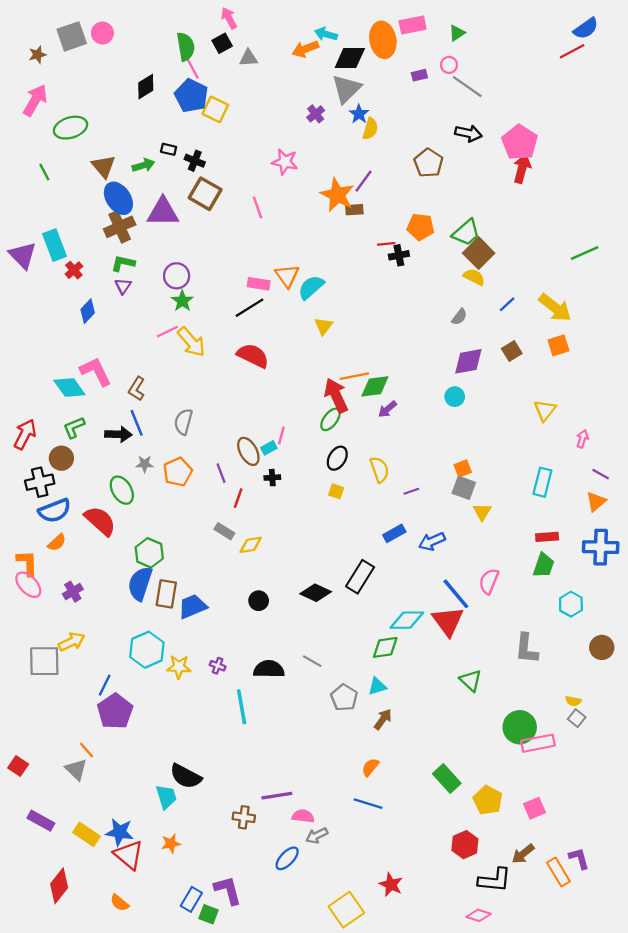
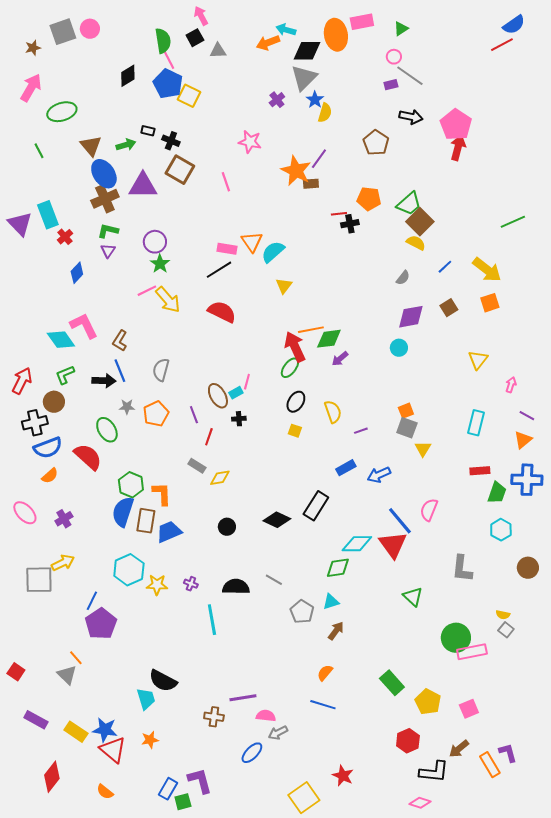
purple rectangle: (419, 75) -> (391, 85), moved
orange L-shape: (27, 563) -> (162, 494), moved
green trapezoid: (544, 565) -> (497, 493), moved
green square: (208, 914) -> (183, 802), turned -36

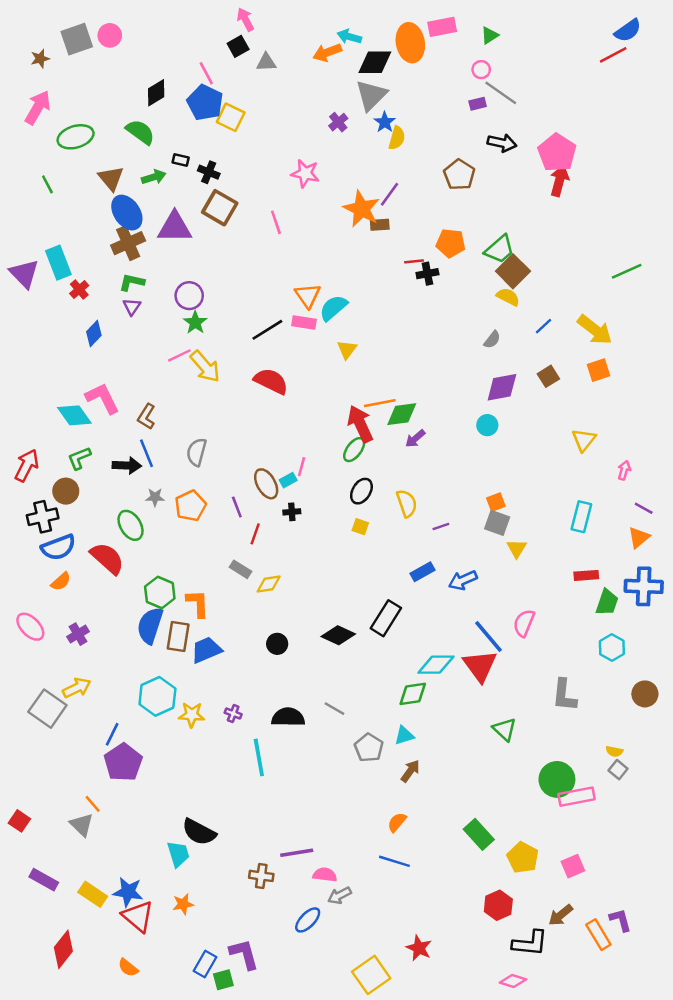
green semicircle: (163, 41) -> (140, 132), moved, turned -45
pink rectangle: (227, 249) -> (304, 322), moved
gray square: (39, 580) -> (47, 709), turned 36

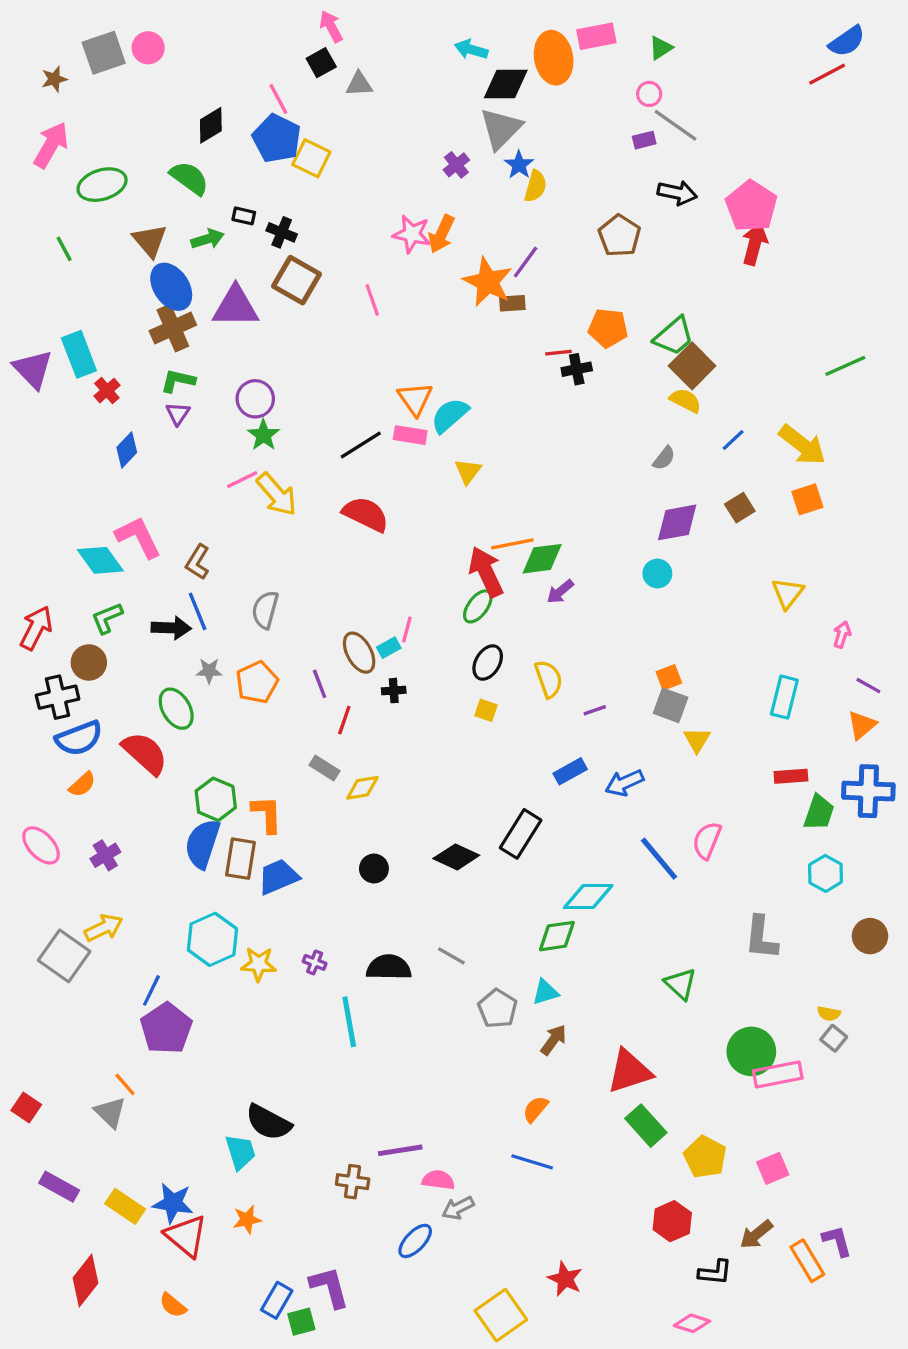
orange arrow: (327, 52) -> (442, 234), moved, turned -44
red triangle: (480, 666) -> (629, 1071), moved, turned 48
black L-shape: (530, 943) -> (715, 1272), size x0.7

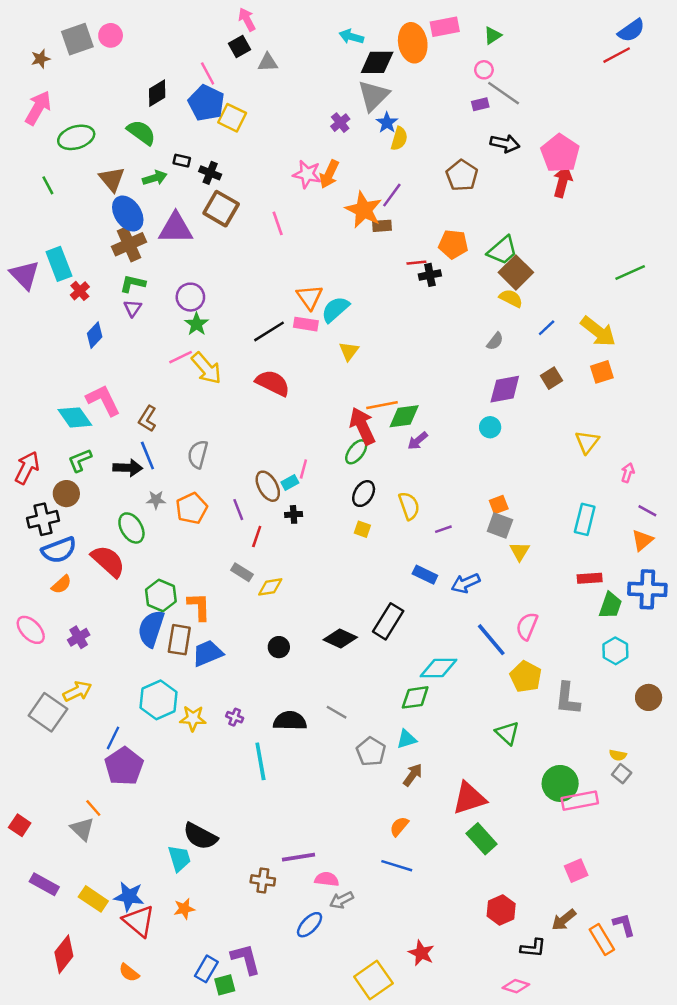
blue rectangle: (570, 771) -> (425, 575), turned 55
yellow pentagon: (705, 1157) -> (526, 677), moved

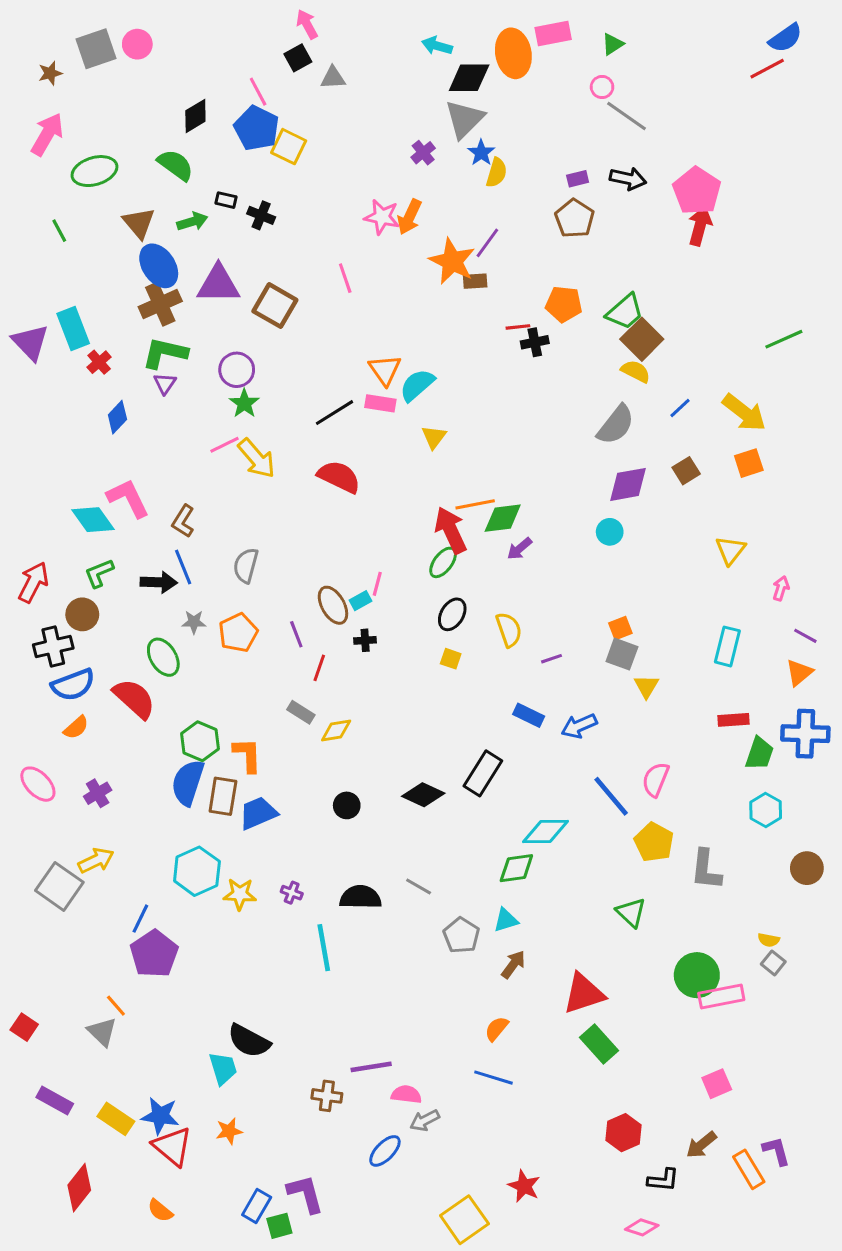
purple rectangle: (480, 104) -> (578, 179), moved
brown square: (221, 209) -> (275, 306), moved
green L-shape: (133, 284) -> (165, 353), size x1.4
gray semicircle: (495, 341) -> (616, 425), size x1.8

